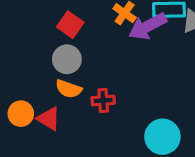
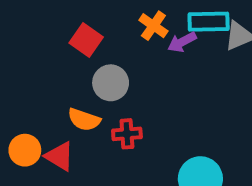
purple arrow: (148, 26) -> (182, 42), size x0.6
gray circle: (67, 59) -> (111, 83), moved

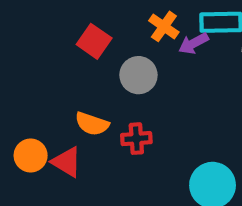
gray circle: (111, 83) -> (138, 75), moved

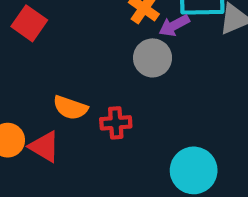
red square: (94, 41) -> (29, 23), moved
gray circle: (138, 75) -> (153, 58), moved

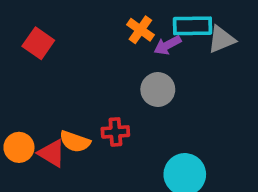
gray circle: (153, 58) -> (158, 90), moved
orange semicircle: (70, 108) -> (75, 142), moved

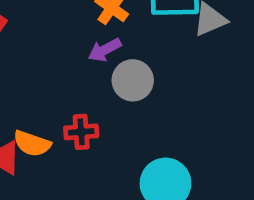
purple arrow: (167, 45) -> (105, 50), moved

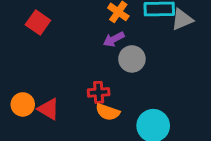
orange semicircle: (32, 144) -> (108, 112), moved

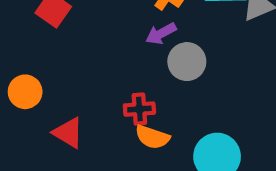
orange circle: (23, 104) -> (25, 92), moved

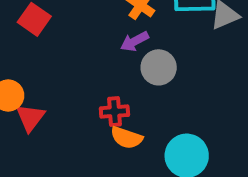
red triangle: (68, 133) -> (30, 118), moved, turned 36

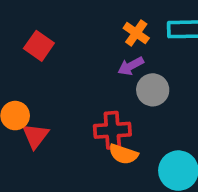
red cross: (114, 112) -> (112, 130), size x1.4

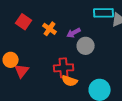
orange cross: (136, 33) -> (50, 29), moved

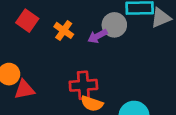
gray circle: (86, 46) -> (114, 25), moved
red triangle: (22, 71) -> (24, 90), turned 42

